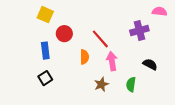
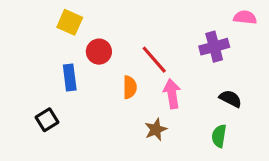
black square: (45, 78) -> (47, 120), moved
green semicircle: (131, 84) -> (219, 136), moved

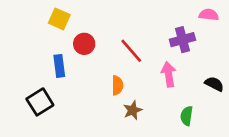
orange semicircle: (130, 87) -> (117, 85), moved
pink arrow: (172, 94) -> (169, 74), moved
black semicircle: (230, 99) -> (214, 84), moved
black square: (47, 120) -> (40, 102), size x1.4

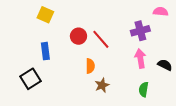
red circle: (84, 44) -> (78, 36), moved
pink arrow: (169, 74) -> (140, 59), moved

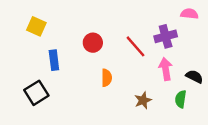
yellow square: (45, 15) -> (36, 26), moved
red line: (101, 39) -> (135, 46), moved
brown star: (102, 85) -> (143, 100), moved
green semicircle: (144, 89) -> (181, 99), moved

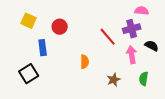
pink semicircle: (189, 14) -> (142, 11), moved
red circle: (93, 43) -> (60, 27), moved
black semicircle: (194, 77) -> (152, 46), moved

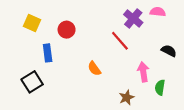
purple cross: (132, 29) -> (133, 18), moved, turned -36
pink arrow: (132, 55) -> (143, 72), moved
orange semicircle: (85, 62) -> (94, 69), turned 144
brown star: (114, 80) -> (127, 97), moved

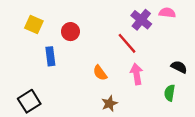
black semicircle: (169, 51) -> (179, 67), moved
pink arrow: (143, 72) -> (137, 74), moved
black square: (32, 82) -> (29, 101), moved
brown star: (127, 97) -> (109, 104), moved

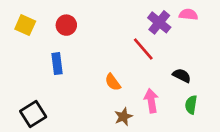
yellow square: (34, 24) -> (25, 25), moved
red circle: (70, 32) -> (66, 25), moved
black semicircle: (179, 67) -> (182, 76), moved
pink arrow: (137, 74) -> (151, 101), moved

